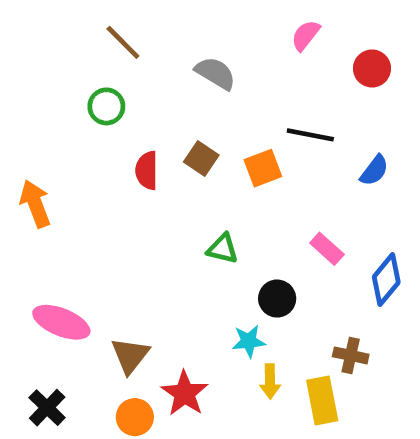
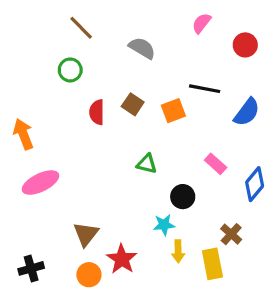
blue semicircle: (374, 170) -> (247, 112), size x1.4
pink ellipse: (61, 322) -> (40, 183), moved, turned -48
brown cross: (351, 355) -> (231, 234), turned 30
black cross: (47, 408) -> (31, 268), turned 30

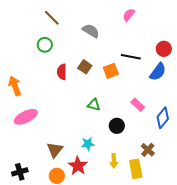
red circle: (245, 45) -> (164, 49), moved
cyan star: (164, 225) -> (88, 144), moved

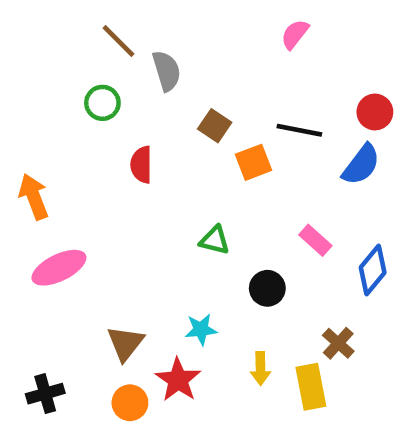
gray semicircle: (91, 31) -> (167, 71), moved, turned 42
brown square: (85, 67) -> (215, 126), moved

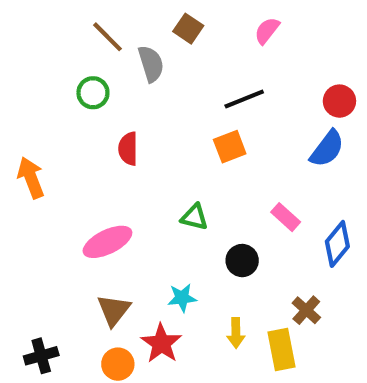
brown square: (215, 126) -> (188, 29), moved
black line: (299, 130) -> (244, 99), moved, turned -33
pink ellipse: (59, 268) -> (107, 242), moved

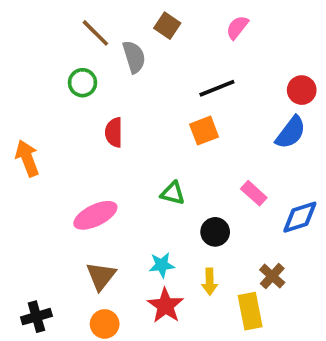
blue diamond: (337, 244) -> (300, 217), turned 33
yellow arrow: (236, 333) -> (210, 282), moved
red star: (161, 343) -> (165, 306), moved

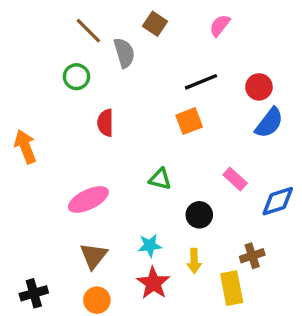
red circle: (302, 90) -> (259, 87), moved
brown cross: (272, 276) -> (252, 256), turned 30

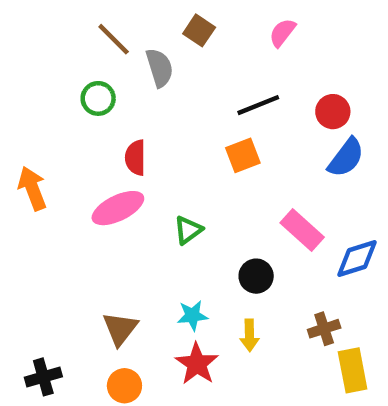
green triangle: (160, 179) -> (188, 230), moved, turned -50
pink rectangle: (235, 179) -> (302, 230), size x1.4
pink ellipse: (88, 199) -> (118, 208), moved
yellow rectangle: (232, 288) -> (353, 370), moved

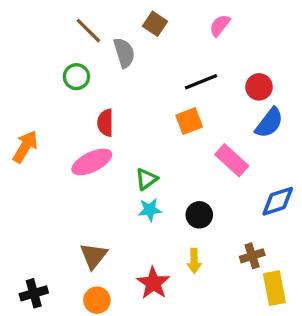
orange arrow: (32, 188) -> (25, 147), turned 52
pink rectangle: (302, 230) -> (232, 160), moved
cyan star: (192, 316) -> (150, 210), moved

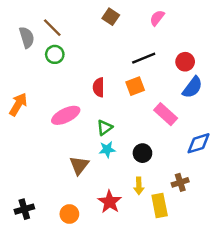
brown line: (88, 31) -> (52, 28), moved
gray semicircle: (124, 53) -> (27, 37), moved
red semicircle: (105, 123) -> (99, 87), moved
brown triangle: (94, 256) -> (79, 165), moved
yellow rectangle: (274, 288) -> (160, 205), moved

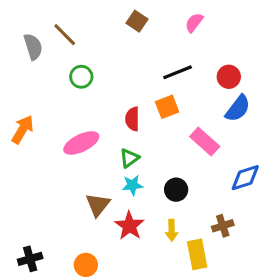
green circle: (55, 54) -> (81, 77), moved
red semicircle: (99, 87) -> (132, 119), moved
red star: (110, 202) -> (129, 226), moved

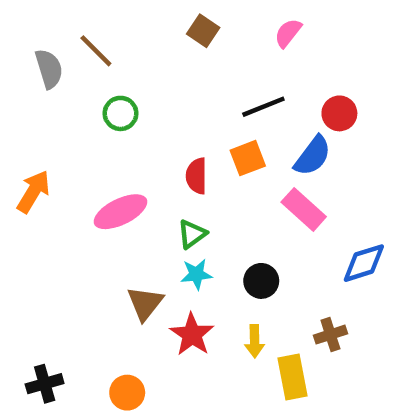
blue semicircle: (238, 108) -> (313, 156), moved

